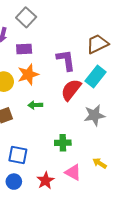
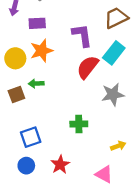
green arrow: (35, 105) -> (36, 84), moved
blue square: (18, 155) -> (31, 137), turned -30
yellow arrow: (100, 163) -> (118, 146), turned 128
pink triangle: (73, 172) -> (104, 174), moved

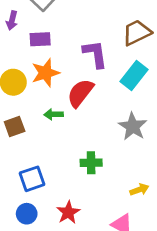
red semicircle: (88, 67) -> (80, 93), moved
green arrow: (36, 84) -> (53, 114), moved
gray star: (113, 94) -> (133, 126), turned -30

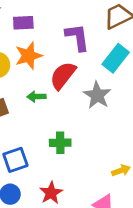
gray star: (133, 126) -> (97, 95), moved
green cross: (91, 163) -> (60, 143), moved

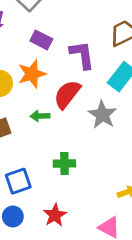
purple rectangle: (23, 23) -> (41, 40), moved, turned 30

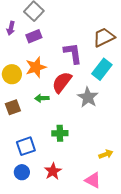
purple rectangle: (41, 40) -> (34, 36), moved, turned -49

